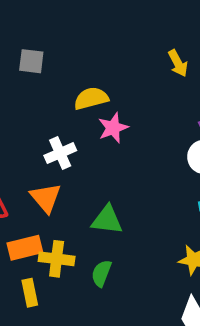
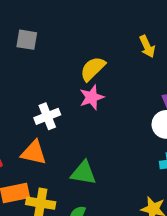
yellow semicircle: (91, 98) -> (93, 69), moved, turned -32
orange triangle: (46, 198) -> (34, 153), turned -40

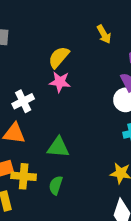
pink star: (92, 97) -> (60, 82), turned 30

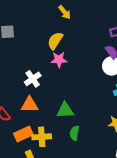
yellow arrow: (104, 34) -> (65, 12), moved
green semicircle: (56, 185) -> (74, 133), moved

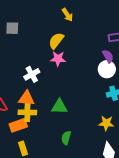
green semicircle: (74, 133) -> (66, 138), moved
yellow cross: (42, 137) -> (27, 112), moved

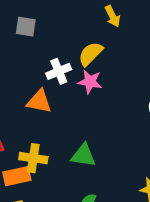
white cross: (32, 74) -> (59, 71), moved
orange triangle: (27, 98) -> (39, 101), moved

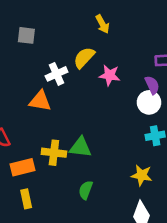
pink star: (90, 82) -> (110, 75), moved
yellow cross: (33, 158) -> (54, 153), moved

